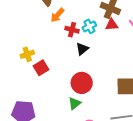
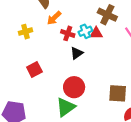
red triangle: (112, 25) -> (96, 33), moved
yellow cross: (27, 54) -> (25, 32), moved
green triangle: (75, 103) -> (66, 107), size x1.5

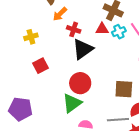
cyan cross: (85, 31) -> (119, 32), moved
yellow cross: (25, 32) -> (31, 37), moved
black triangle: (77, 53) -> (83, 49), size x1.6

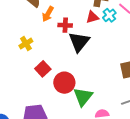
red circle: (80, 83) -> (64, 83), moved

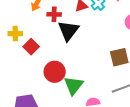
yellow cross: (26, 44) -> (15, 34), turned 32
red square: (43, 69) -> (31, 47), moved

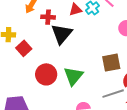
green triangle: (74, 85) -> (73, 76), moved

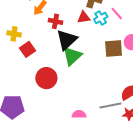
brown square: (111, 63) -> (114, 49), moved
green triangle: (73, 76) -> (72, 56), moved

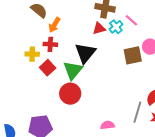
red cross: (55, 21) -> (50, 44), moved
green triangle: (72, 56) -> (73, 70), moved
gray line: (110, 105) -> (137, 112), turned -55

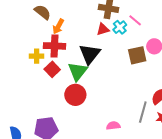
red cross: (50, 44) -> (55, 46), size x1.5

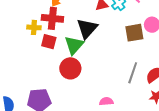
red square: (52, 69) -> (49, 42), turned -35
gray line: (143, 112) -> (133, 73), moved

